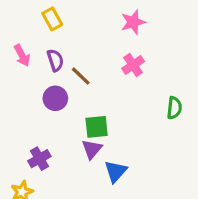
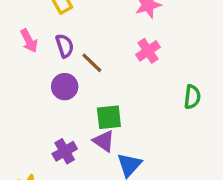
purple triangle: (92, 149) -> (104, 141), turned -35
purple cross: (39, 159) -> (65, 151), moved

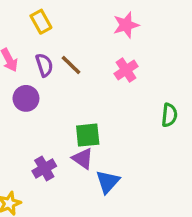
brown line: (92, 63) -> (71, 65), moved
purple circle: (65, 87) -> (26, 98), moved

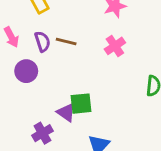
brown line: (71, 65) -> (66, 42), turned -30
purple triangle: (83, 158) -> (66, 112), moved

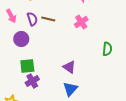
green square: (81, 104) -> (27, 66), moved
purple triangle: (66, 112) -> (69, 67), moved

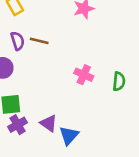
pink cross: (81, 22) -> (84, 75), moved, turned -32
purple triangle: (69, 67) -> (49, 123), moved

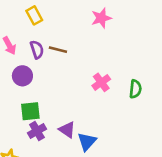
pink cross: (84, 75) -> (101, 82), turned 30

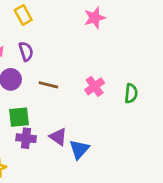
brown line: (58, 50) -> (48, 85), moved
purple cross: (37, 131) -> (26, 138), turned 36

